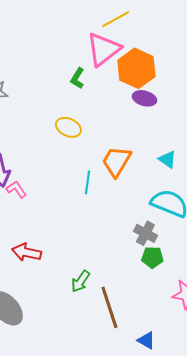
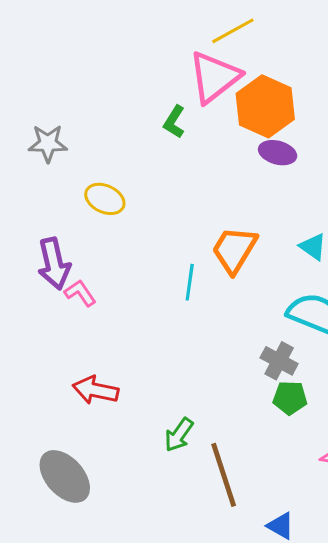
yellow ellipse: (68, 127) -> (105, 199), moved

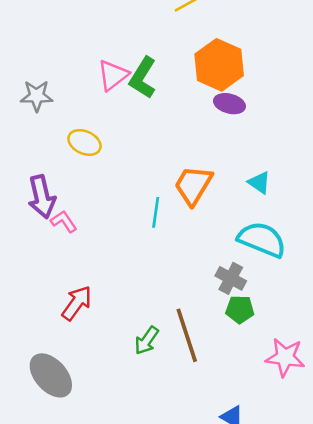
pink triangle: (214, 77) -> (113, 75), moved, size x0.7
green L-shape: (174, 122) -> (143, 78), size x1.5
red arrow: (96, 390) -> (77, 303), turned 114
brown line: (224, 475) -> (187, 335), moved

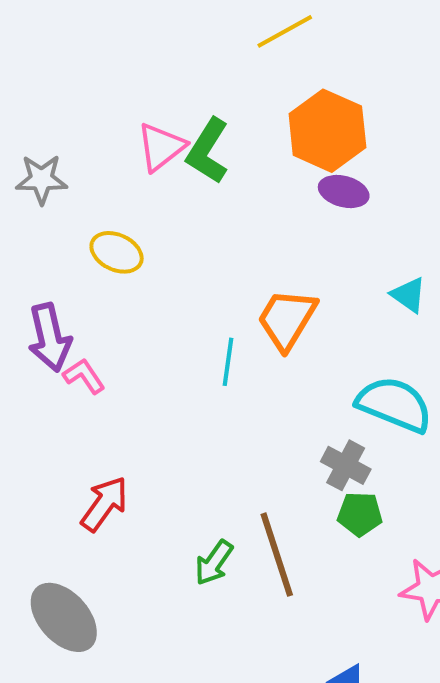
cyan triangle: (259, 183) -> (409, 295), moved

